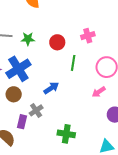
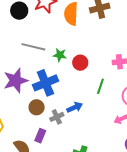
red circle: (57, 42) -> (80, 63), moved
gray cross: (36, 110) -> (57, 117), moved

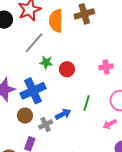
gray line: (33, 47) -> (34, 43), moved, turned -60
green line: (100, 86) -> (87, 103), moved

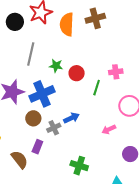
gray line: (34, 43) -> (31, 54), moved, turned -30
green line: (87, 103) -> (97, 88), moved
pink arrow: (110, 124) -> (109, 130), moved

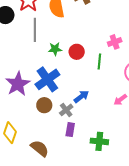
gray line: (31, 54) -> (35, 30), moved
purple rectangle: (37, 147) -> (70, 130), moved

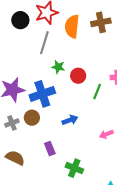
gray cross: (66, 110) -> (12, 123), moved
purple rectangle: (70, 130) -> (50, 148), turned -48
brown semicircle: (40, 148) -> (15, 158), turned -30

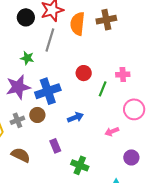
green star: (58, 67) -> (27, 58), moved

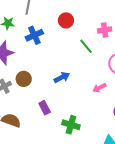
red circle: (84, 73) -> (66, 20), moved
green line: (103, 89) -> (86, 46), turned -56
blue cross: (48, 91) -> (34, 35), moved, size x0.7

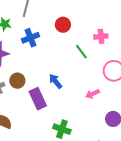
blue arrow: (62, 77) -> (55, 81), turned -105
purple rectangle: (45, 108) -> (38, 99), moved, size x1.5

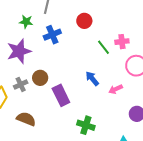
pink cross: (101, 36) -> (122, 42), moved
blue arrow: (55, 81) -> (92, 79), moved

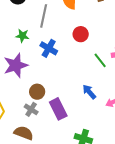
blue cross: (52, 35) -> (49, 48), turned -36
gray cross: (21, 84) -> (31, 109), moved, turned -32

